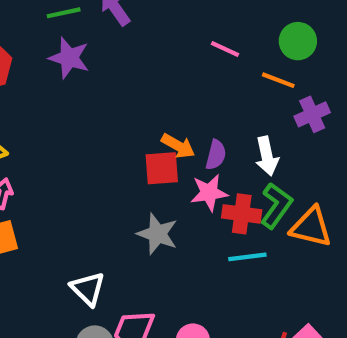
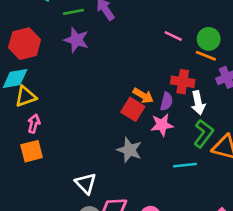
green circle: (298, 41) -> (209, 39), moved
red square: (162, 168) -> (133, 109), turned 35
red cross: (242, 214) -> (183, 82), moved

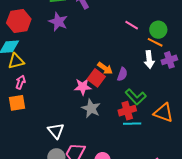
red cross: (183, 82) -> (127, 111), moved, turned -30
white arrow: (198, 103) -> (149, 60), moved
pink star: (162, 125) -> (83, 87), moved
green L-shape: (204, 134) -> (136, 97), moved, turned 95

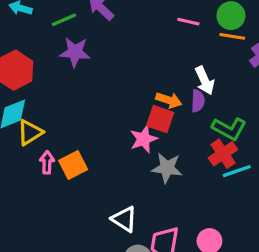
white arrow: (149, 60) -> (205, 81), moved
orange square: (17, 103) -> (73, 165), moved

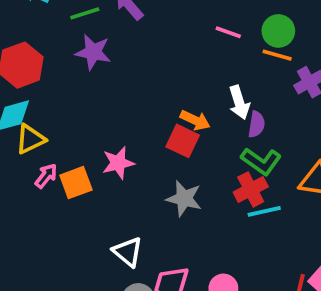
purple semicircle: (198, 101) -> (257, 124), moved
pink star: (144, 139) -> (118, 163), moved
pink arrow: (47, 162) -> (46, 176), turned 30

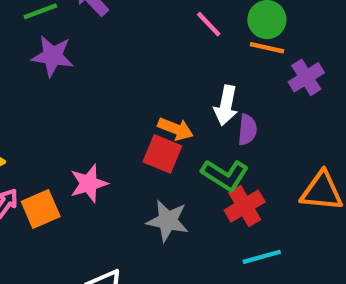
pink line: (228, 32) -> (209, 24), turned 30
white arrow: (239, 102) -> (226, 105), turned 32
green L-shape: (261, 161) -> (225, 175), moved
cyan line: (264, 211) -> (262, 257), moved

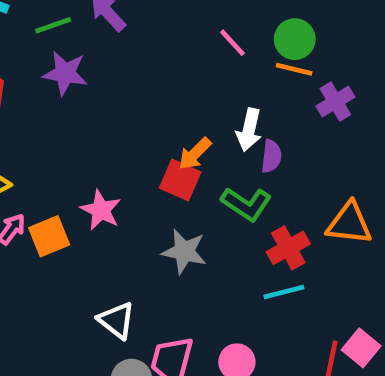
orange arrow: (176, 129) -> (195, 154), turned 112
pink star: (89, 184) -> (101, 210), turned -30
red cross: (245, 206) -> (288, 248), moved

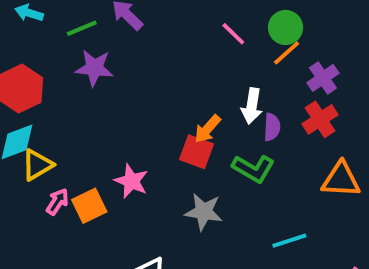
orange line: (294, 69) -> (287, 53), turned -52
red cross: (288, 248) -> (320, 119), moved

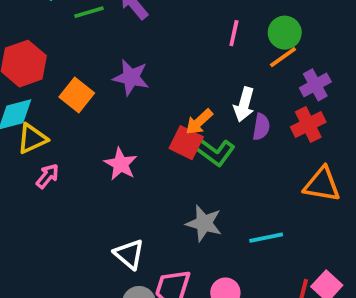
pink line: (233, 34) -> (234, 33), turned 52
purple star: (94, 68) -> (131, 77), moved
green L-shape: (253, 169) -> (215, 152), moved
orange square: (89, 206) -> (77, 95), moved, turned -32
gray star: (204, 212) -> (204, 223), moved

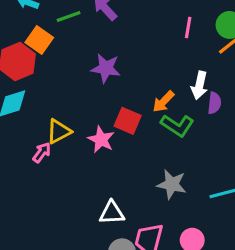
orange square: (77, 95) -> (39, 40), moved
yellow triangle: (32, 139) -> (59, 131), moved
red square: (186, 143) -> (128, 121), moved
white triangle: (129, 254) -> (112, 213), turned -40

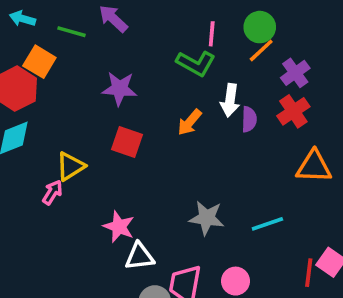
green line: (69, 17) -> (72, 32), turned 40
red square: (128, 121) -> (127, 142), moved
green L-shape: (177, 125) -> (196, 63), moved
pink star: (101, 139) -> (119, 227), moved

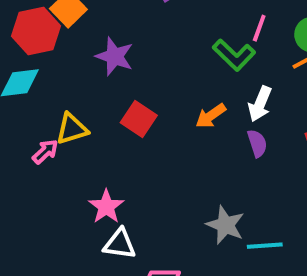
purple star: (119, 89) -> (114, 56), moved
purple semicircle: (249, 119) -> (257, 143), moved, turned -35
gray star: (207, 218) -> (225, 225), moved

